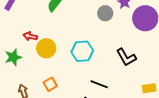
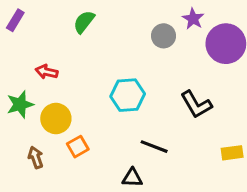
yellow circle: (46, 48) -> (56, 119), moved

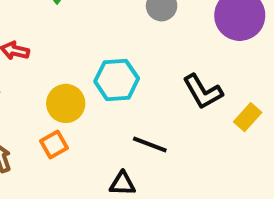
yellow circle: (56, 119) -> (66, 103), moved
yellow rectangle: (232, 153) -> (248, 117), moved, turned -40

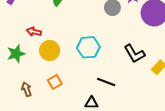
yellow circle: (66, 103) -> (50, 50), moved

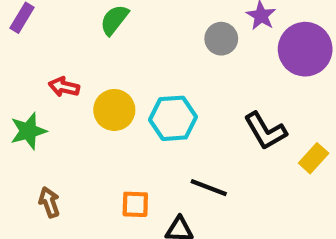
yellow circle: (50, 50) -> (114, 110), moved
orange square: (55, 82) -> (135, 204), moved, turned 32

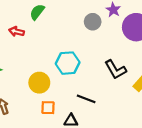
red arrow: (64, 87) -> (16, 32), moved
yellow circle: (114, 110) -> (39, 83), moved

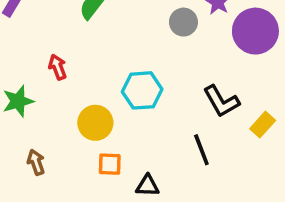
red arrow: (16, 32) -> (58, 67), moved, turned 56
black line: (86, 99) -> (201, 150), moved, turned 48

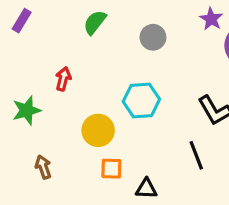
gray circle: (183, 22) -> (153, 37), moved
red arrow: (58, 67) -> (63, 79), turned 35

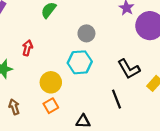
gray circle: (153, 37) -> (86, 33), moved
orange square: (111, 169) -> (51, 106), moved, turned -32

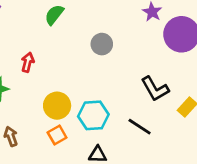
cyan hexagon: (80, 62) -> (93, 115), moved
black line: (116, 99) -> (140, 127), turned -36

